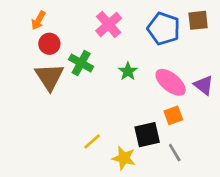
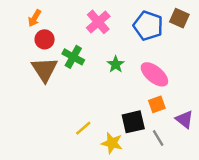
brown square: (198, 20) -> (179, 18), turned 30
purple triangle: (204, 85) -> (184, 119), moved

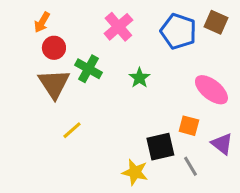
pink ellipse: (154, 74) -> (211, 90), moved
orange square: (157, 104) -> (189, 126), turned 35
yellow line: (83, 128) -> (72, 130), moved

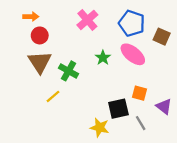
orange arrow: (42, 22) -> (31, 17), turned -120
brown square: (216, 22) -> (162, 37), moved
green cross: (88, 69) -> (69, 71), moved
pink ellipse: (211, 90) -> (133, 54), moved

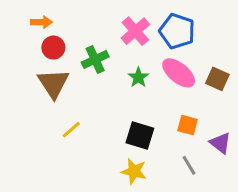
pink cross: (87, 20) -> (135, 31), moved
brown square: (162, 37) -> (217, 79), moved
green cross: (69, 71) -> (95, 59), moved, turned 36
black square: (118, 109) -> (140, 136), moved, turned 30

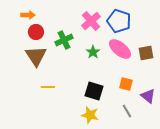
brown square: (217, 79) -> (146, 53), turned -35
yellow line: (71, 130) -> (48, 87), turned 40

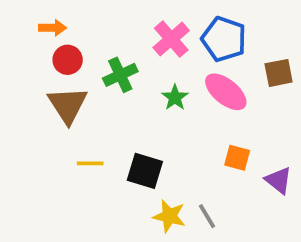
brown square: (146, 53) -> (279, 73), moved
black square: (94, 91) -> (145, 171), moved
gray line: (127, 111) -> (207, 216), moved

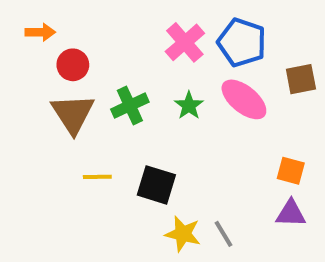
orange arrow: (53, 28) -> (40, 32), moved
green cross: (120, 75) -> (130, 106), moved
orange square: (237, 158) -> (291, 171), moved
purple triangle: (279, 180) -> (291, 213), moved, turned -36

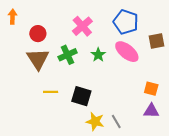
orange arrow: (40, 32) -> (12, 17), moved, turned -88
pink cross: (185, 42) -> (82, 26), moved

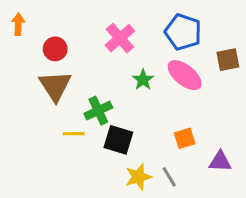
green cross: (68, 55) -> (98, 111), moved
orange square: (151, 89) -> (185, 138), moved, turned -32
yellow star: (95, 121) -> (138, 177), turned -30

